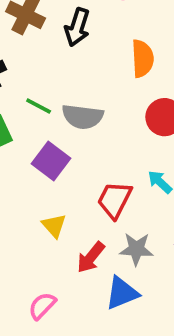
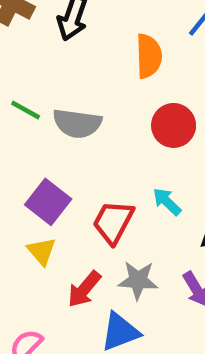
purple square: (51, 161) -> (48, 202), moved

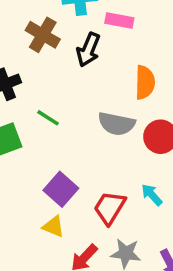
gray semicircle: (77, 123) -> (117, 124), moved
yellow triangle: (42, 251) -> (53, 227), turned -30

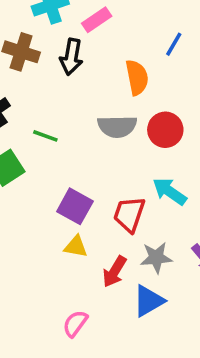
pink rectangle: (119, 21) -> (97, 20), turned -32
cyan arrow: (152, 195) -> (170, 191), size x1.4

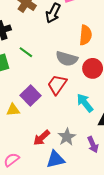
red trapezoid: (129, 214) -> (57, 85), moved
yellow triangle: (76, 247) -> (13, 110), moved, turned -32
gray star: (156, 258) -> (67, 137), turned 30

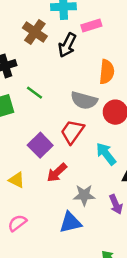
yellow triangle: (13, 110) -> (17, 180), moved, turned 32
gray star: (67, 137) -> (84, 195), turned 30
red arrow: (42, 138) -> (57, 173), moved

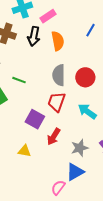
orange semicircle: (107, 72) -> (58, 41), moved
gray semicircle: (84, 100) -> (59, 75), turned 90
pink semicircle: (17, 223) -> (58, 187), moved

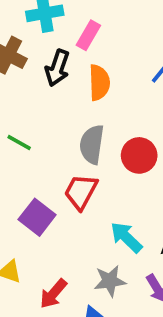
pink rectangle: (48, 16) -> (88, 35), turned -35
cyan arrow: (87, 111) -> (126, 237), moved
red arrow: (54, 137) -> (53, 294), moved

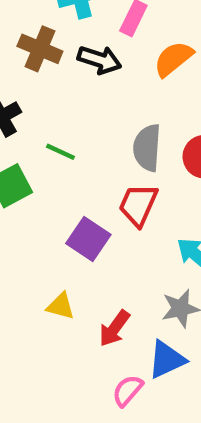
black arrow: (57, 68) -> (99, 60), turned -87
orange semicircle: (99, 83) -> (173, 59), moved, turned -123

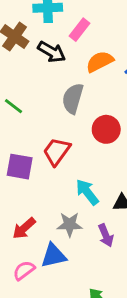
gray semicircle: (147, 148) -> (73, 98), moved
purple square: (88, 239) -> (20, 167), turned -36

